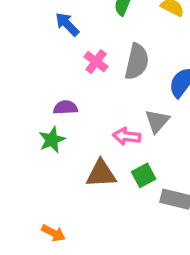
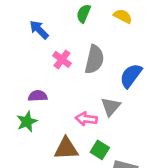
green square: (144, 175) -> (100, 150), turned -30

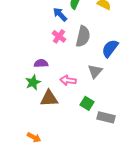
blue arrow: (39, 30) -> (60, 14), moved
pink arrow: (86, 119) -> (68, 80), moved
brown triangle: (66, 149) -> (49, 98), moved

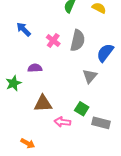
blue arrow: (60, 14) -> (24, 29), moved
pink arrow: (68, 80) -> (62, 122), moved
green star: (33, 82) -> (13, 83), moved

